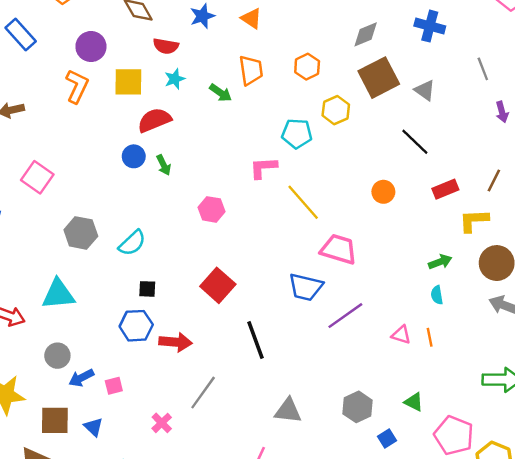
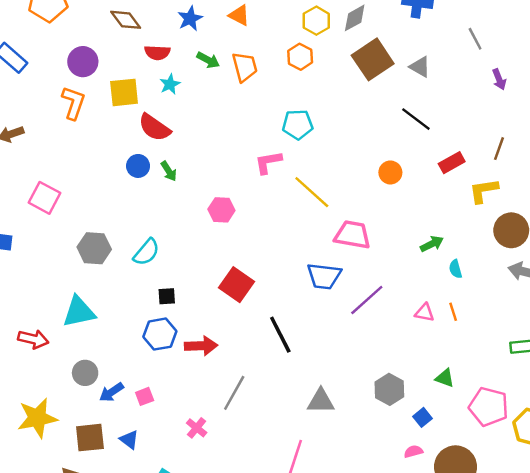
green arrow: (221, 93) -> (208, 60), moved
yellow hexagon: (336, 110) -> (316, 21), moved
red semicircle: (154, 120) -> (154, 127), turned -116
green arrow: (440, 262) -> (432, 244), moved

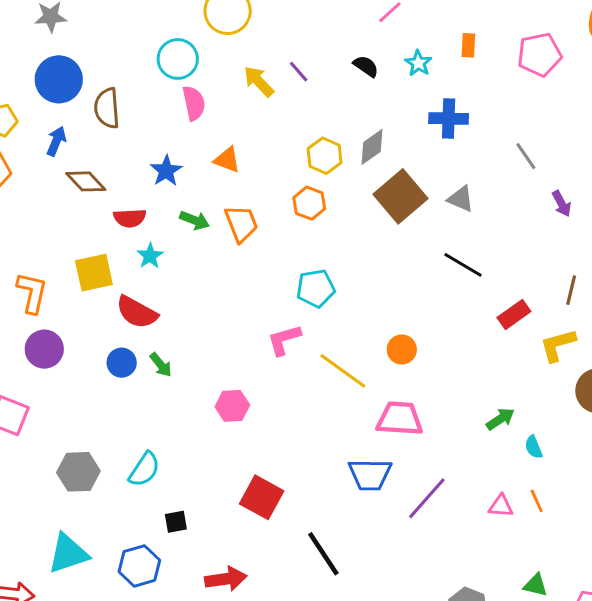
purple circle: (83, 62) -> (44, 349), moved
orange circle: (390, 172) -> (402, 349), moved
blue hexagon: (160, 334) -> (139, 566), moved

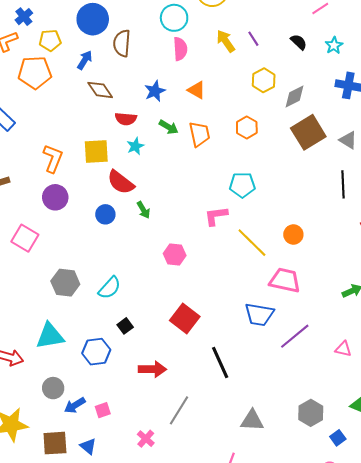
yellow hexagon: (325, 156) -> (264, 80), moved
black line: (463, 265) -> (343, 184), turned 48
green arrow: (161, 365) -> (143, 210), moved
black square: (176, 522) -> (125, 326), turned -35

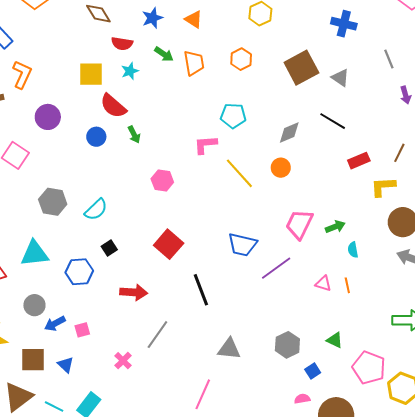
gray diamond: (294, 96) -> (289, 133), moved
orange L-shape: (53, 159) -> (22, 74), moved
black line: (343, 184) -> (333, 121), turned -60
pink trapezoid: (285, 280) -> (299, 224), moved, turned -80

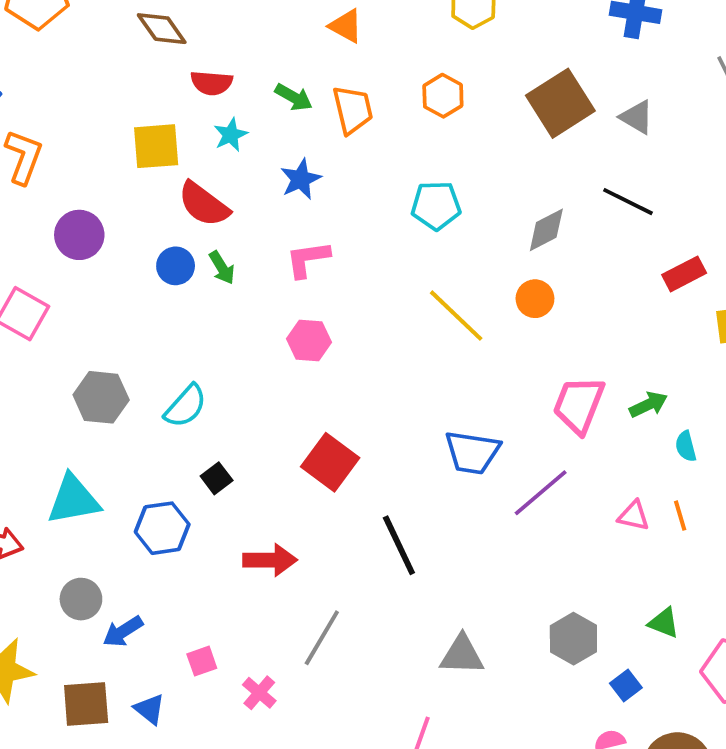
blue star: (152, 18) -> (301, 179), moved
green arrow: (134, 135) -> (222, 268), moved
pink L-shape: (205, 145) -> (308, 259), moved
pink square: (82, 330) -> (202, 661), moved

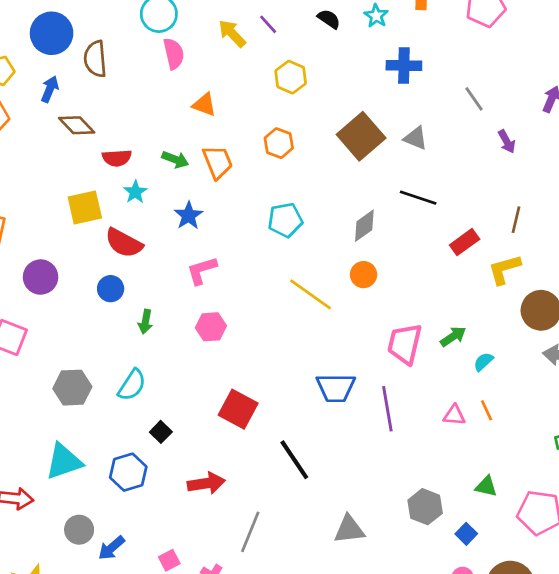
green arrow: (222, 268) -> (145, 322), moved, turned 50
cyan semicircle: (686, 446) -> (483, 362), turned 70
purple line: (541, 493) -> (387, 409), turned -51

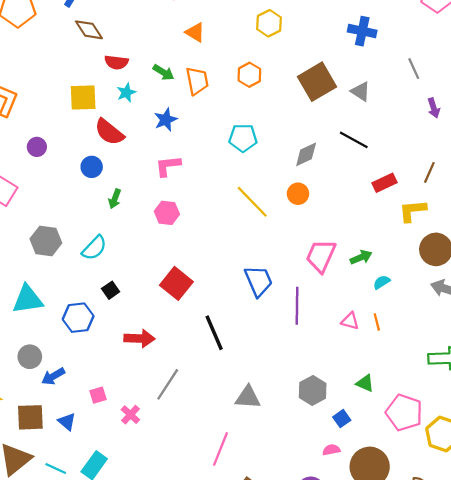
purple circle: (41, 277) -> (37, 147), size x0.7
blue trapezoid: (336, 388) -> (258, 281), turned -124

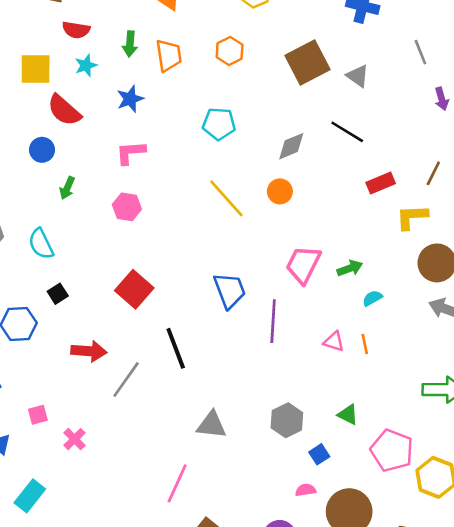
green arrow: (163, 72) -> (130, 44), turned 60
cyan semicircle: (94, 248) -> (41, 244), turned 108
gray line: (168, 384) -> (126, 379), moved

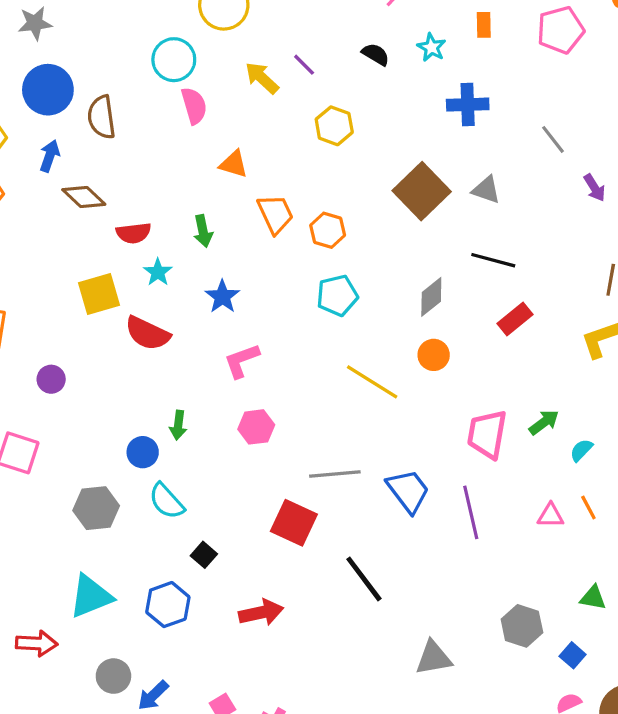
orange hexagon: (230, 51) -> (328, 230), moved
orange trapezoid: (169, 55) -> (275, 214), moved
blue circle: (42, 150) -> (143, 452), moved
red rectangle: (381, 183) -> (515, 319), moved
gray line: (126, 379) -> (335, 474), moved, turned 66

